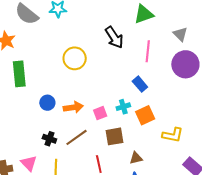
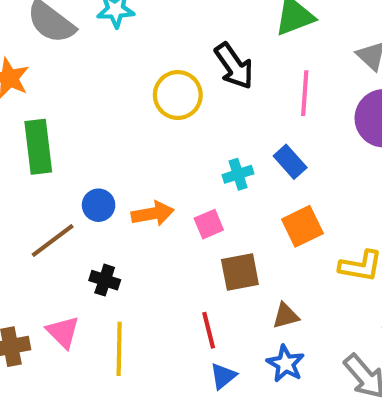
yellow circle: (75, 58) -> (178, 95), moved
cyan cross: (123, 107) -> (238, 174), moved
brown line: (77, 137) -> (53, 240), moved

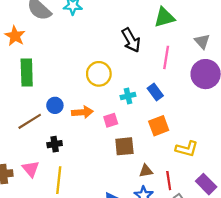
yellow circle: (178, 95) -> (99, 74), moved
black cross: (105, 280) -> (55, 144), turned -32
red line: (209, 330) -> (169, 181), moved

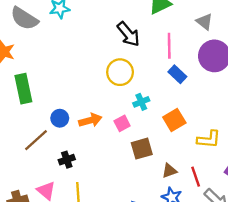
yellow circle: (99, 74) -> (120, 72), moved
blue rectangle: (155, 92) -> (177, 74), moved
cyan cross: (128, 96) -> (141, 102), moved

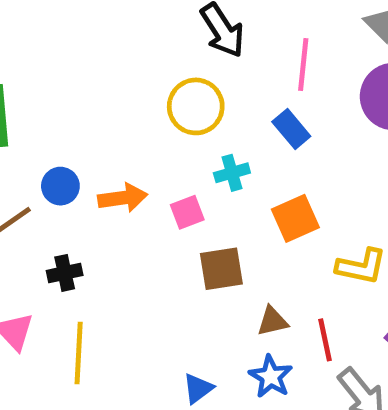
blue rectangle: (177, 74) -> (291, 129), moved

